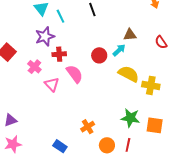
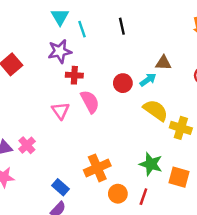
pink cross: (34, 67) -> (27, 145), moved
orange cross: (88, 127) -> (97, 168), size x1.5

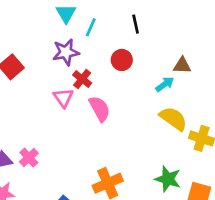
cyan line: (82, 29) -> (91, 27), turned 42
red cross: (74, 75) -> (82, 79), turned 35
red circle: (123, 83) -> (122, 60), moved
pink triangle: (60, 111) -> (63, 98), moved

